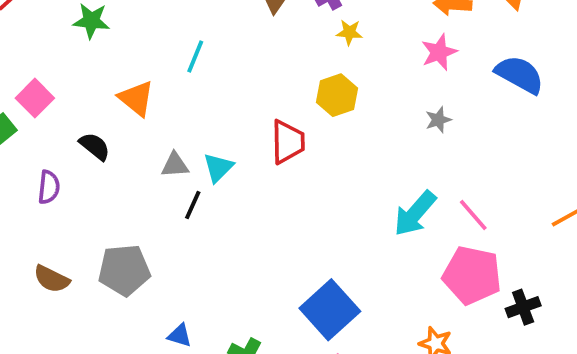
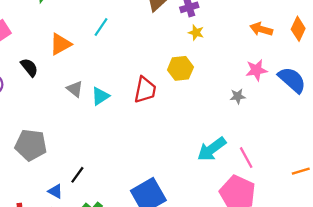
pink star: (439, 52) -> (256, 70), moved
orange triangle: (136, 98) -> (60, 44), turned 40
gray triangle: (175, 165) -> (75, 89), turned 30
black line: (193, 205) -> (77, 175), moved

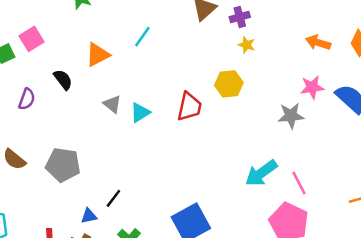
gray star: (238, 96) -> (291, 116), size x1.5
blue triangle: (55, 191) -> (89, 216), turned -42

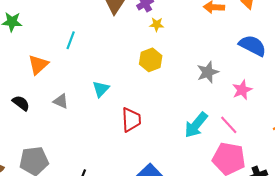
black semicircle: (63, 80) -> (21, 103), moved
pink star: (312, 87) -> (242, 90), moved
red trapezoid: (189, 107) -> (131, 120), moved
cyan triangle: (140, 113) -> (101, 89), moved

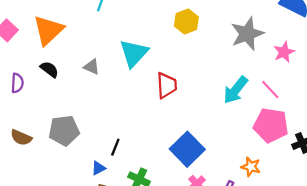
orange triangle: (38, 65) -> (48, 30), moved, size x1.4
gray star: (208, 72) -> (247, 34), size x1.4
cyan triangle: (101, 89) -> (134, 53), size x1.6

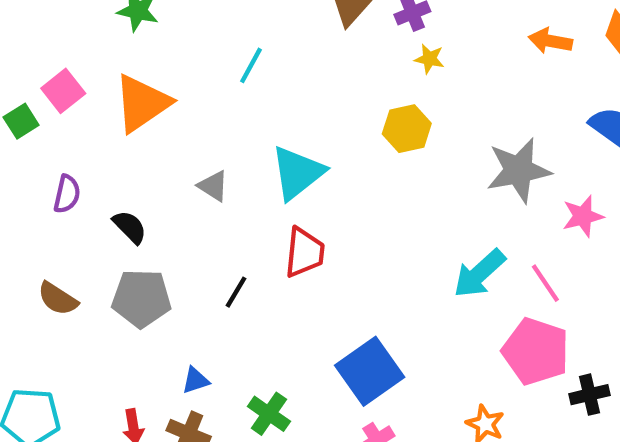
black semicircle: (49, 69) -> (130, 227), moved
red trapezoid: (167, 85) -> (304, 252), moved
black line: (115, 147) -> (236, 292), moved

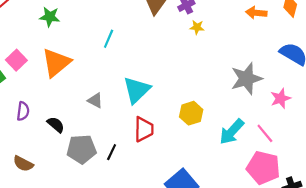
yellow hexagon: (407, 129) -> (191, 113), moved
gray pentagon: (141, 298) -> (81, 149), moved

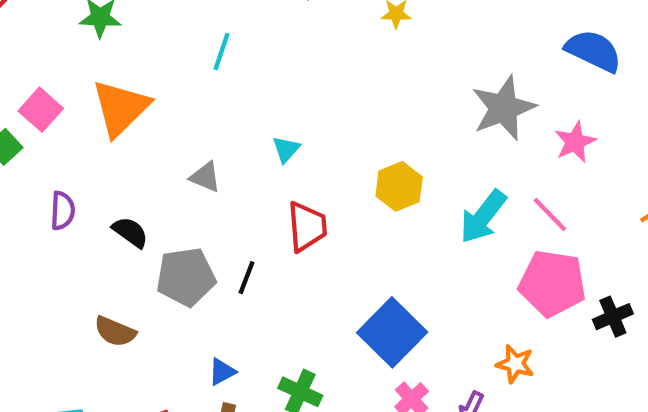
cyan triangle: (137, 90) -> (286, 149), size x0.5
brown semicircle: (23, 164) -> (115, 332), moved

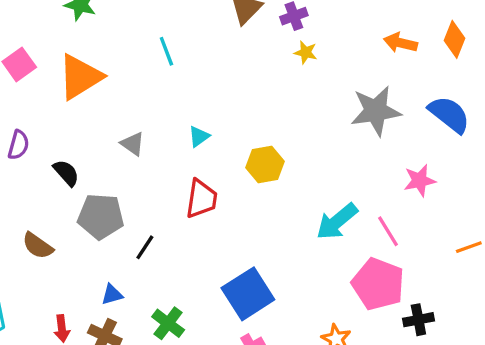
cyan line: (221, 52) -> (166, 51), turned -52
gray star: (504, 108) -> (376, 111), moved
yellow hexagon: (399, 186) -> (265, 164), moved
black line: (247, 278) -> (145, 247), moved

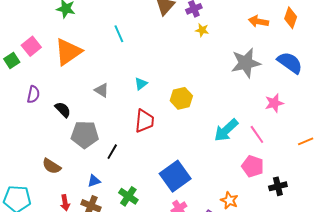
brown semicircle: (38, 246) -> (52, 166), moved
pink pentagon: (378, 284) -> (253, 166), size x0.7

